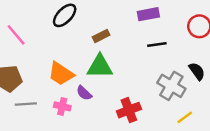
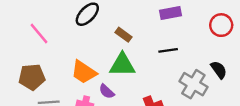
brown rectangle: (101, 36) -> (123, 35), turned 63
black line: (157, 45) -> (168, 50), moved

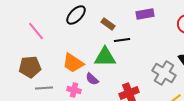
brown rectangle: (123, 35) -> (108, 24), moved
black line: (168, 50) -> (122, 40), moved

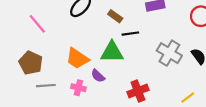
brown pentagon: (30, 67) -> (31, 63), turned 30
gray cross: (164, 73) -> (169, 53), moved

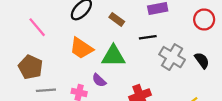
black line: (130, 34) -> (148, 37), moved
orange trapezoid: (77, 58) -> (81, 48), moved

